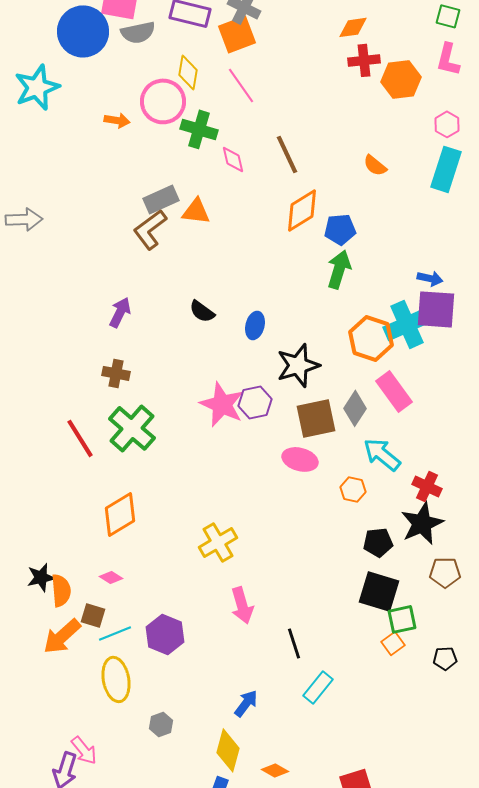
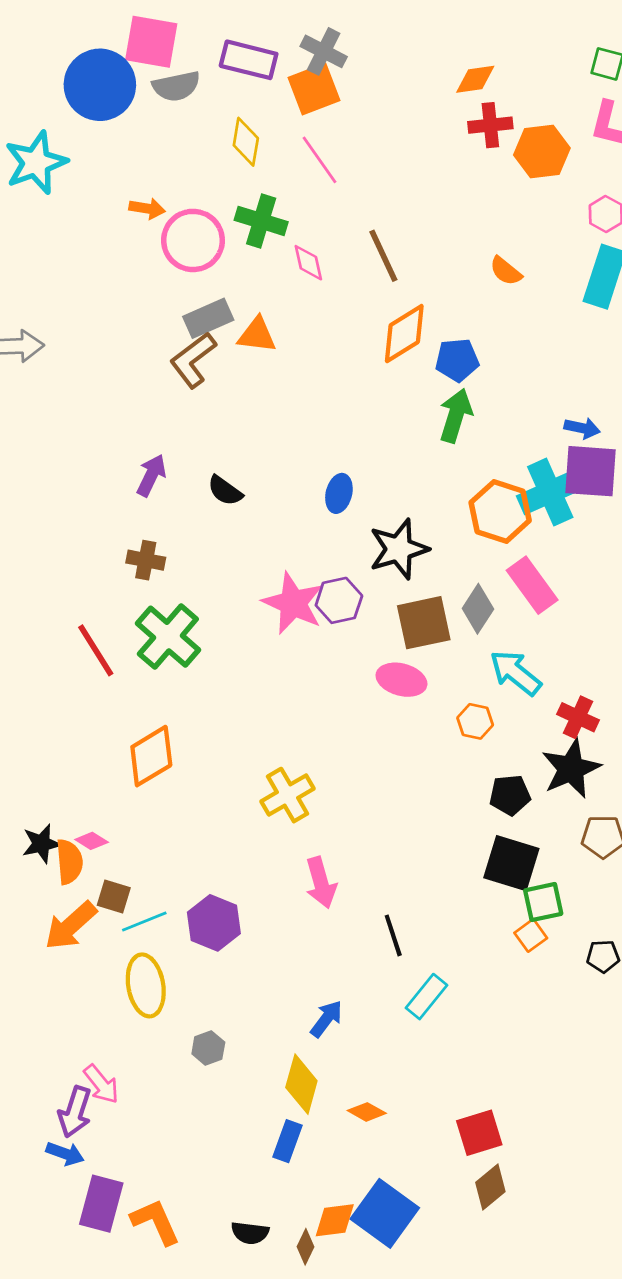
pink circle: (163, 101) -> (193, 240), moved
black semicircle: (202, 311) -> (225, 491), moved
pink diamond: (111, 577) -> (92, 841), moved

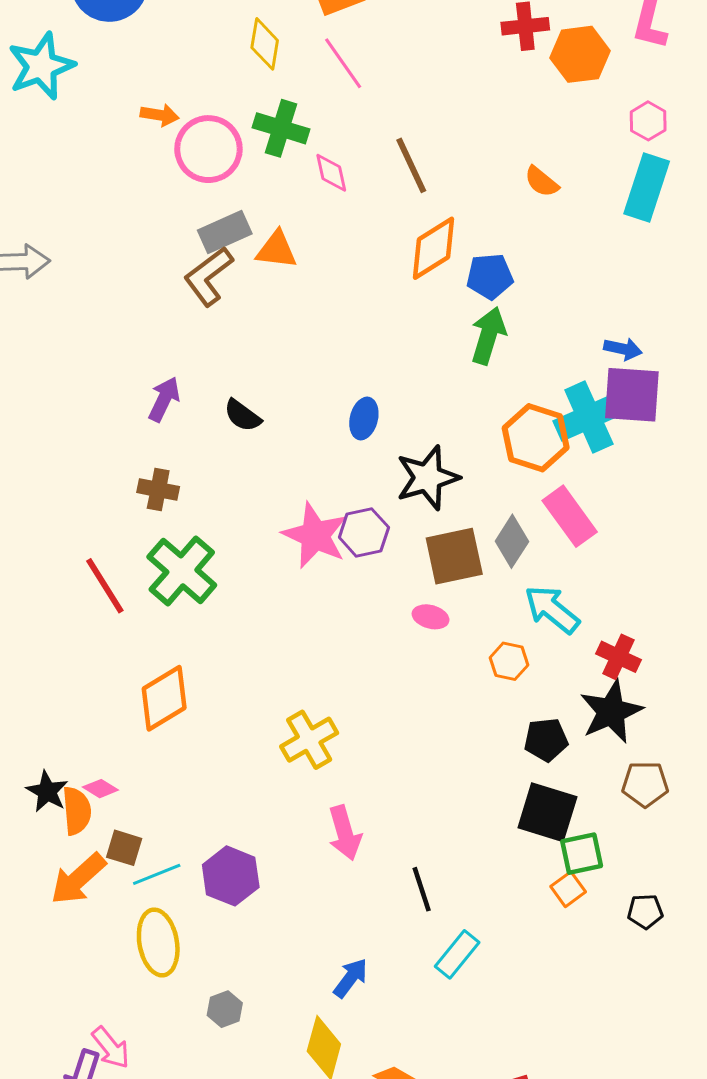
pink ellipse: (401, 680) -> (431, 617), size x0.7
black star: (41, 844) -> (47, 792), turned -30

